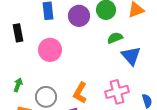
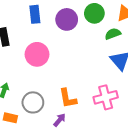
green semicircle: (115, 38) -> (113, 34), moved
orange L-shape: (80, 93) -> (68, 98), turned -40

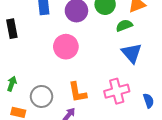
pink circle: (37, 54) -> (66, 47), moved

